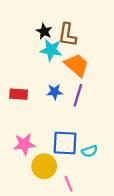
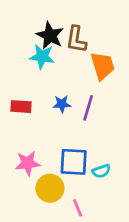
black star: (44, 31) -> (50, 36), size x1.5
cyan star: (51, 50) -> (42, 57), moved
orange trapezoid: (77, 65) -> (103, 66), moved, turned 32

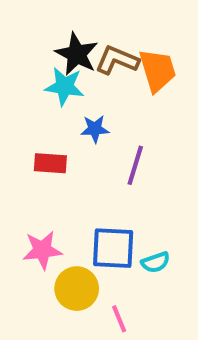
brown L-shape: (76, 39) -> (117, 60), turned 104
orange trapezoid: (103, 66) -> (157, 70), moved
blue star: (62, 104) -> (95, 129), moved
red rectangle: (21, 107) -> (50, 163), moved

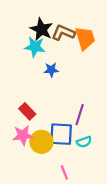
red rectangle: (50, 163) -> (27, 111), moved, turned 42
purple line: (135, 165) -> (80, 115), moved
yellow circle: (77, 289) -> (41, 142), moved

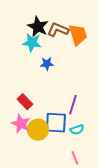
pink star: (23, 135) -> (21, 124), turned 30
pink line: (64, 172) -> (75, 158), moved

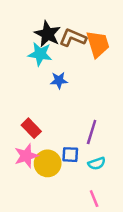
blue square: (56, 123) -> (70, 155), size x0.6
pink star: (21, 124) -> (26, 156), turned 30

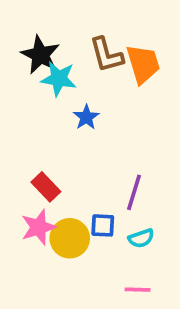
black star: (48, 34) -> (40, 55), moved
brown L-shape: (73, 38) -> (106, 55), turned -128
blue star: (59, 80) -> (86, 117), turned -30
pink line: (94, 199) -> (138, 290), turned -66

